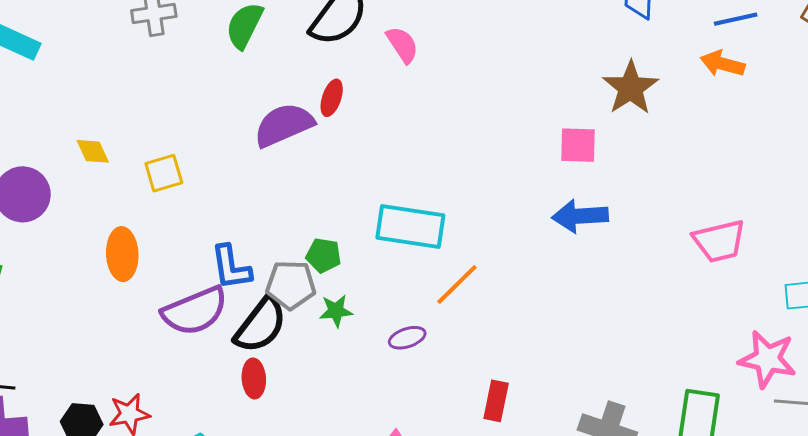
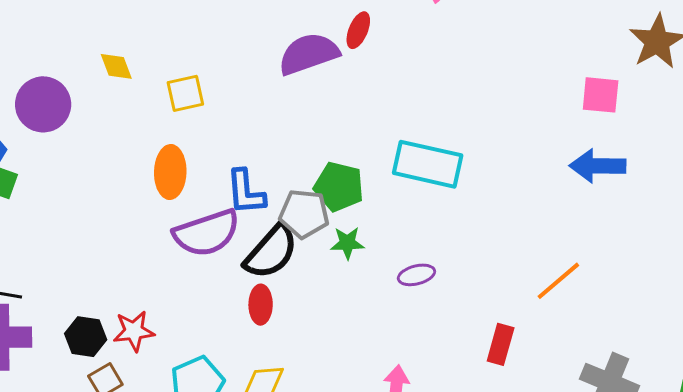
orange ellipse: (122, 254) -> (170, 172), moved
green pentagon: (324, 255) -> (339, 187), size x1.4
orange line: (457, 285) -> (558, 281), moved

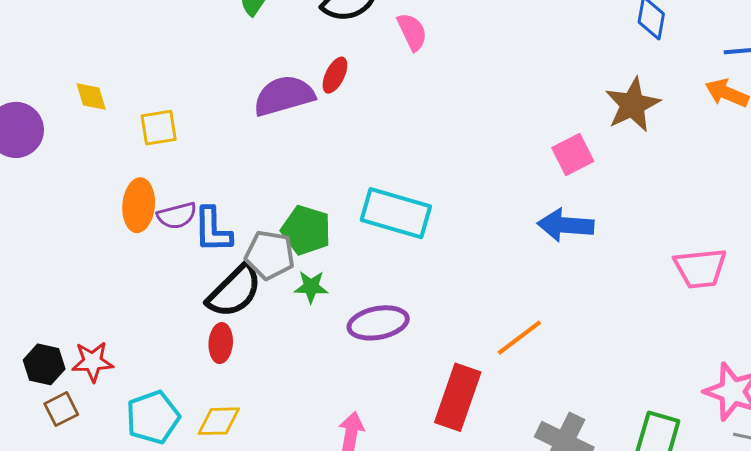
pink square: (601, 95) -> (573, 155), turned -36
purple semicircle: (207, 233) -> (177, 216), moved, size x0.6
purple ellipse: (416, 275) -> (378, 323), size x1.6
red rectangle: (501, 344) -> (458, 397), size x1.6

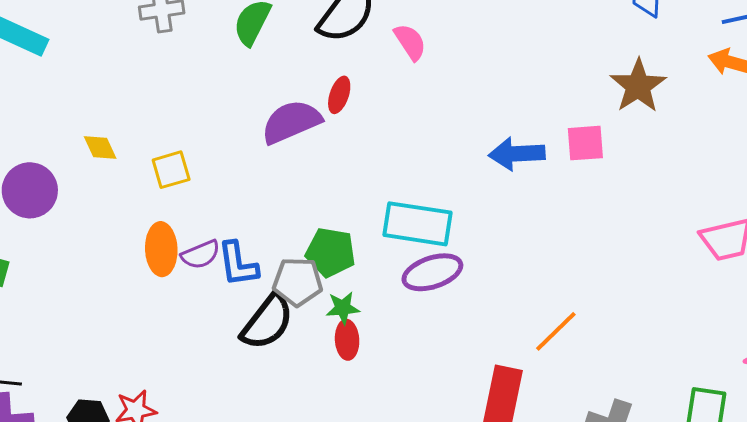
pink square: (573, 155) -> (585, 143), turned 30
blue arrow: (566, 225) -> (517, 154), moved
purple ellipse: (378, 323) -> (432, 272), moved
red ellipse: (221, 343) -> (347, 340), moved

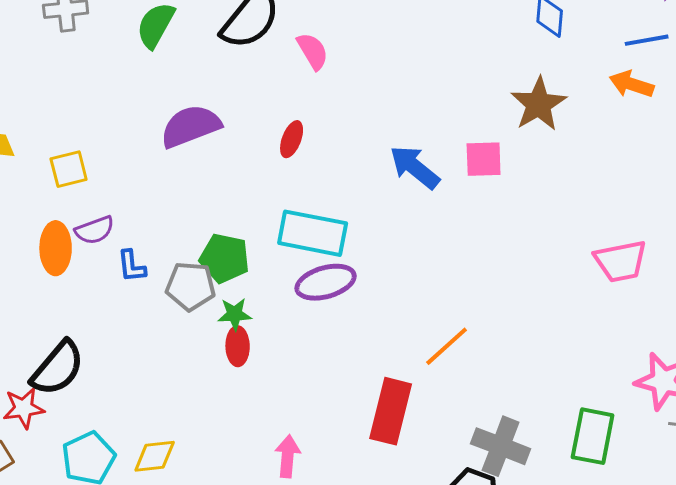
red ellipse: (339, 95) -> (292, 139), moved
blue arrow: (517, 154) -> (415, 167), turned 40
purple semicircle: (201, 255) -> (95, 230), moved
blue L-shape: (238, 264) -> (132, 266), size x0.7
black semicircle: (267, 322) -> (58, 368), moved

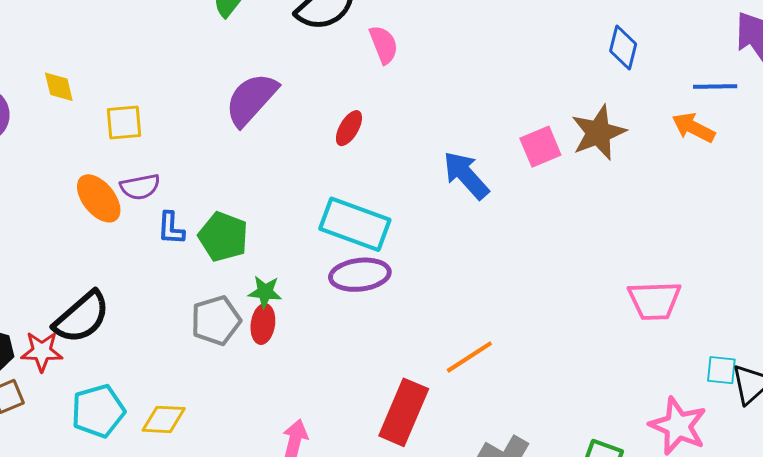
purple semicircle: (191, 126) -> (251, 99), turned -36
pink square: (484, 159) -> (540, 147), moved, turned -30
orange ellipse: (56, 248) -> (99, 198), turned -48
green pentagon: (225, 258) -> (223, 237), moved
gray pentagon: (191, 286) -> (216, 320), moved, turned -30

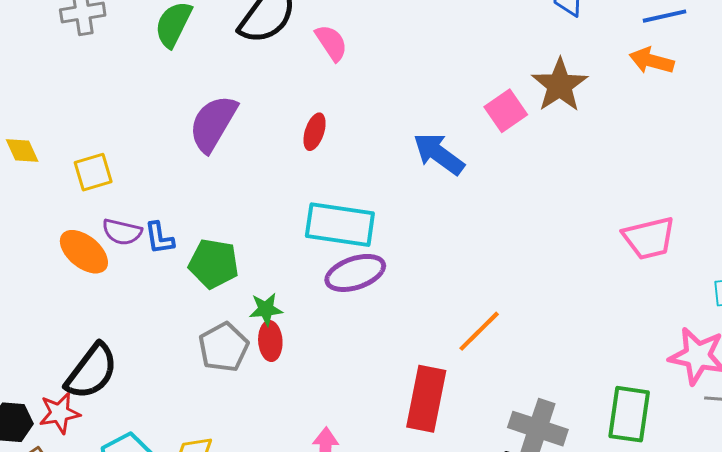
purple semicircle: (140, 187) -> (122, 232), turned 36
blue L-shape: (171, 228) -> (159, 238), moved

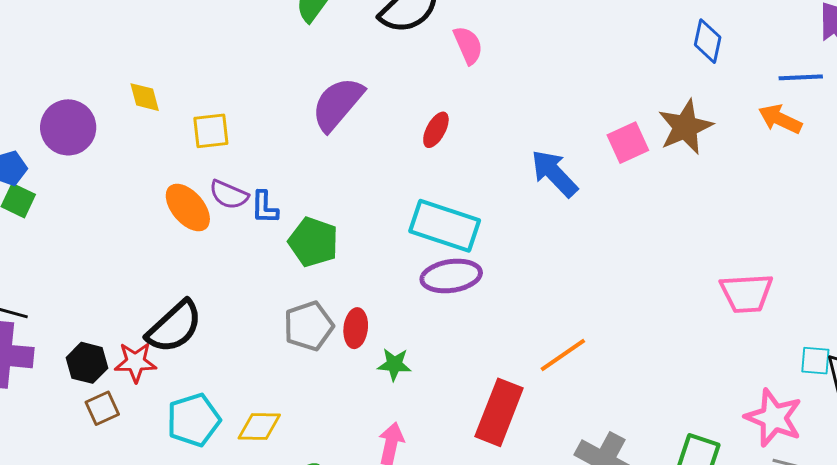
green star: (266, 309) -> (394, 364), moved

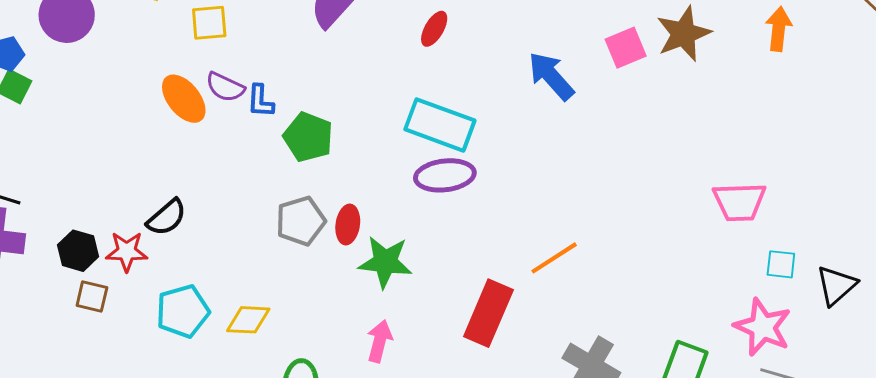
orange arrow: (780, 119) -> (779, 29), turned 69
black semicircle: (174, 327) -> (167, 217), size x0.7
cyan square: (815, 361) -> (781, 264), moved
green star: (394, 364) -> (385, 262), size x1.6
brown square: (102, 408) -> (92, 297), turned 36

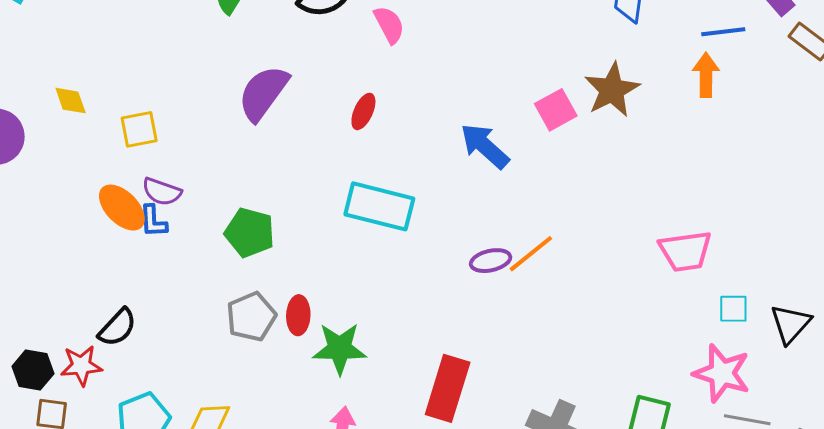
blue L-shape: (260, 101) -> (153, 221), moved
purple ellipse: (445, 175) -> (491, 261), moved, size x0.7
orange line: (554, 258) -> (531, 254), moved

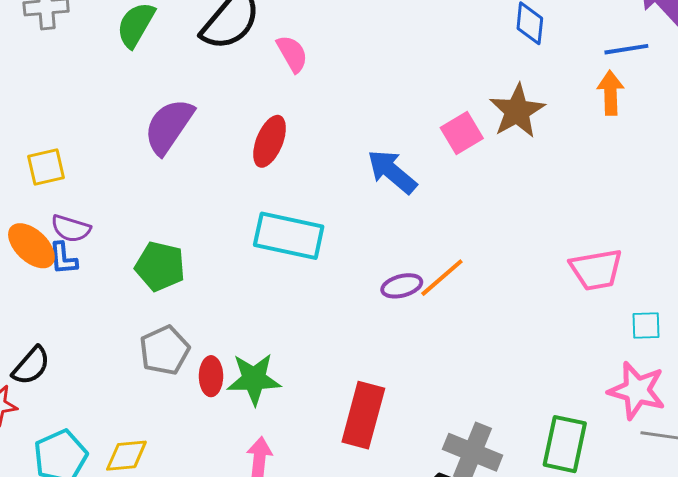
red ellipse: (363, 111) -> (270, 141), size x1.4
red ellipse: (298, 315) -> (211, 376), moved

